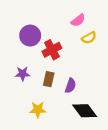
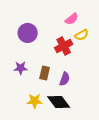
red cross: (52, 50) -> (64, 46), moved
black diamond: (85, 111) -> (59, 102), moved

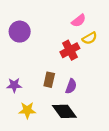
purple circle: (28, 33) -> (20, 32), moved
purple star: (21, 68) -> (14, 85), moved
yellow star: (35, 101) -> (27, 110), moved

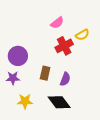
pink semicircle: (79, 21) -> (57, 23), moved
purple circle: (20, 32) -> (18, 56), moved

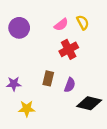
yellow semicircle: (82, 35) -> (83, 22), moved, turned -88
purple circle: (18, 56) -> (19, 28), moved
black diamond: (59, 102) -> (89, 103), moved, turned -40

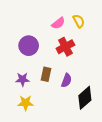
purple circle: (19, 28) -> (29, 46), moved
purple star: (14, 84) -> (22, 79), moved
black diamond: (89, 103) -> (85, 98), turned -55

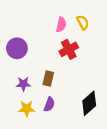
pink semicircle: (58, 23) -> (61, 25), turned -40
purple circle: (29, 46) -> (17, 48), moved
purple semicircle: (66, 80) -> (49, 104), moved

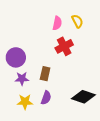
purple circle: (17, 48) -> (16, 57), moved
black diamond: (89, 103) -> (83, 97), turned 60

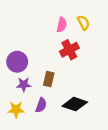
black diamond: (83, 97) -> (75, 104), moved
purple semicircle: (46, 98) -> (41, 105), moved
yellow star: (25, 102) -> (16, 110), moved

